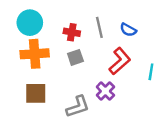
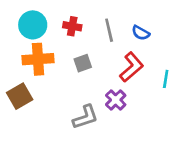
red cross: (72, 32) -> (72, 26), moved
brown square: (36, 93) -> (20, 96), moved, turned -30

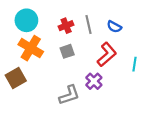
red cross: (72, 26) -> (66, 26), moved, turned -32
orange cross: (38, 59) -> (31, 48), turned 35

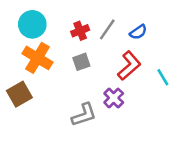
gray line: (89, 25) -> (107, 29), turned 48
blue semicircle: (114, 27) -> (138, 32), turned -64
cyan line: (135, 64) -> (163, 77), turned -40

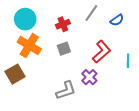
gray line: (107, 29) -> (91, 13), moved
blue semicircle: (138, 32) -> (117, 20), moved
cyan line: (163, 77) -> (128, 61), turned 32

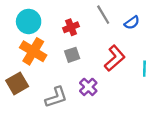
gray line: (91, 13) -> (103, 15), turned -66
purple cross: (89, 77) -> (88, 87), moved
gray L-shape: (66, 90) -> (56, 97), moved

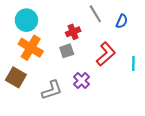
blue semicircle: (132, 23) -> (122, 21), turned -32
red cross: (71, 27) -> (73, 32), moved
brown square: (17, 83) -> (16, 77), turned -30

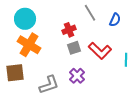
gray square: (67, 51) -> (74, 48), moved
red L-shape: (106, 54) -> (100, 51), turned 85
brown square: (16, 77) -> (15, 73), turned -36

